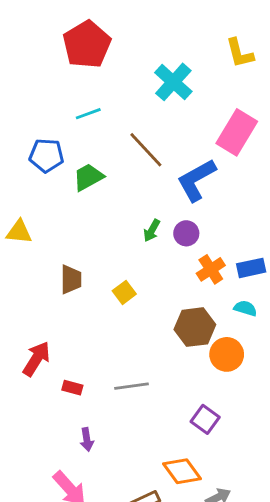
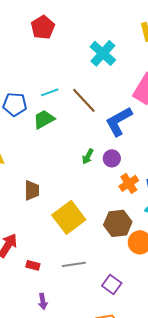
red pentagon: (87, 44) -> (43, 27), size x0.7
cyan line: (88, 114) -> (50, 92), moved
yellow square: (124, 292) -> (69, 217), moved, size x2.0
purple square: (205, 419) -> (112, 284), moved

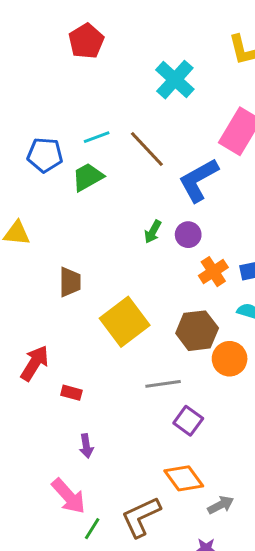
gray line: (74, 264) -> (163, 384), moved

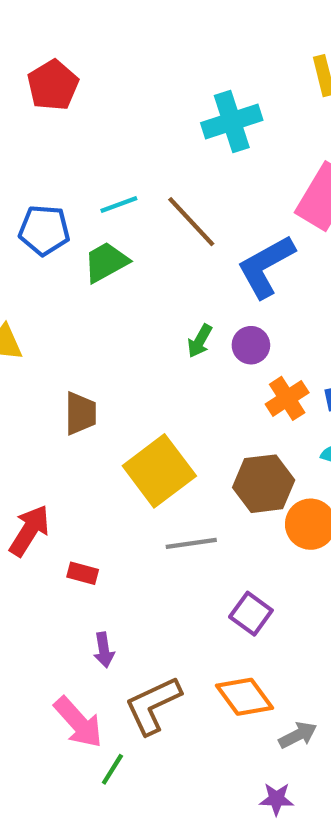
red pentagon: (86, 41) -> (53, 85), moved
cyan cross: (175, 80) -> (232, 121), turned 30
gray line: (163, 384) -> (191, 543), moved
brown L-shape: (141, 517) -> (153, 705), moved

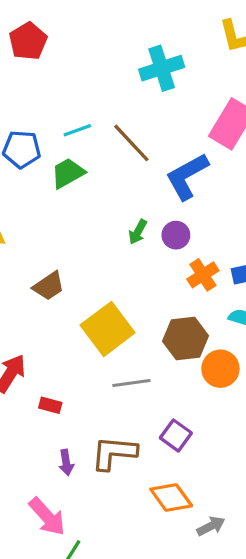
brown trapezoid: (80, 413) -> (49, 286), turned 56
brown L-shape: (153, 705) -> (114, 453), moved, turned 30

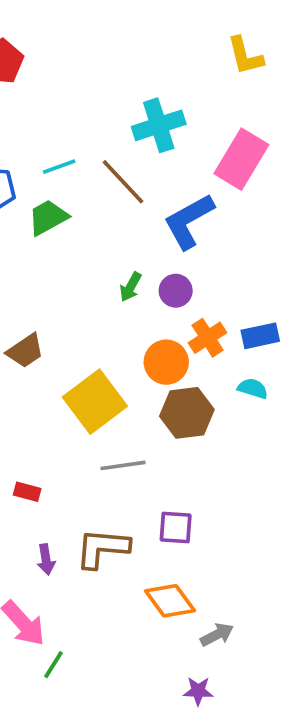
cyan cross: (162, 68) -> (159, 125), moved
orange circle: (220, 369) -> (166, 362), moved
purple square: (176, 435) -> (176, 528), turned -32

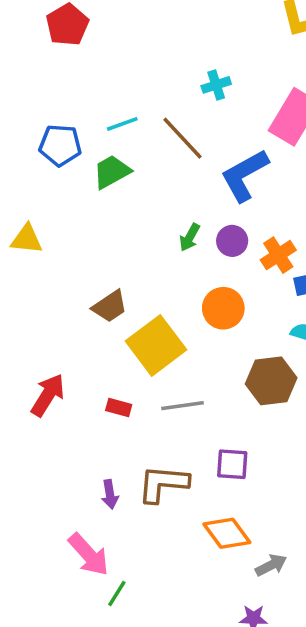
cyan cross: (159, 125) -> (216, 85), size x0.6
orange cross: (208, 338) -> (278, 255), moved
brown trapezoid: (25, 351) -> (110, 306), moved
brown hexagon: (187, 413) -> (271, 381), moved
red rectangle: (27, 492) -> (119, 407), moved

